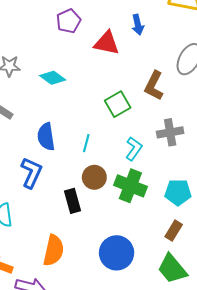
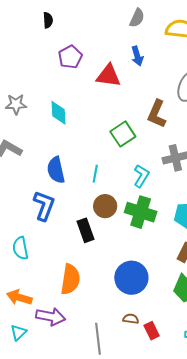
cyan diamond: (53, 78) -> (58, 113), turned 55

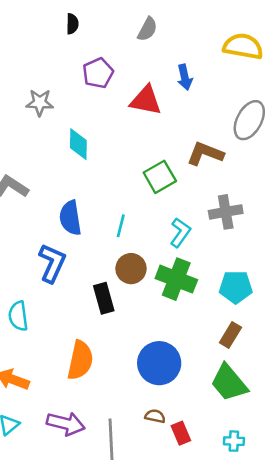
gray semicircle: (137, 18) -> (147, 29), moved
gray star: (16, 104) -> (40, 103), moved
brown L-shape: (157, 114) -> (205, 154), turned 84
purple arrow: (51, 317) -> (66, 424), moved

